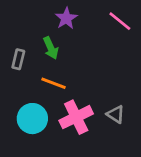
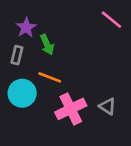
purple star: (66, 18) -> (26, 27), moved
cyan circle: (32, 119) -> (22, 93), moved

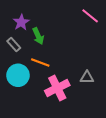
gray rectangle: (17, 55) -> (14, 45), turned -56
gray triangle: (108, 106) -> (87, 77), moved, turned -32

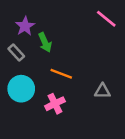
orange line: (40, 63) -> (61, 74), moved
pink cross: (57, 88) -> (55, 104), moved, size x0.7

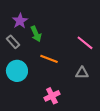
pink line: (106, 19) -> (85, 43), moved
pink cross: (55, 104) -> (52, 96), moved

